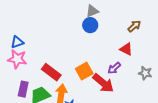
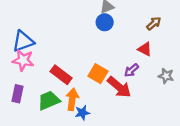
blue triangle: (17, 42) -> (23, 41), size x1.5
orange square: (84, 71) -> (98, 74), turned -30
purple rectangle: (23, 89) -> (18, 94), moved

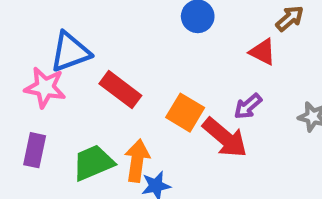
blue triangle: (23, 41) -> (70, 52), moved
red triangle: (145, 49) -> (263, 52), moved
red rectangle: (61, 75) -> (120, 90), moved

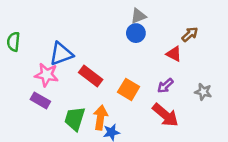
red arrow: (225, 138) -> (165, 115), moved
purple rectangle: (35, 150) -> (40, 100), moved, turned -72
green trapezoid: (93, 163) -> (75, 119), turned -50

